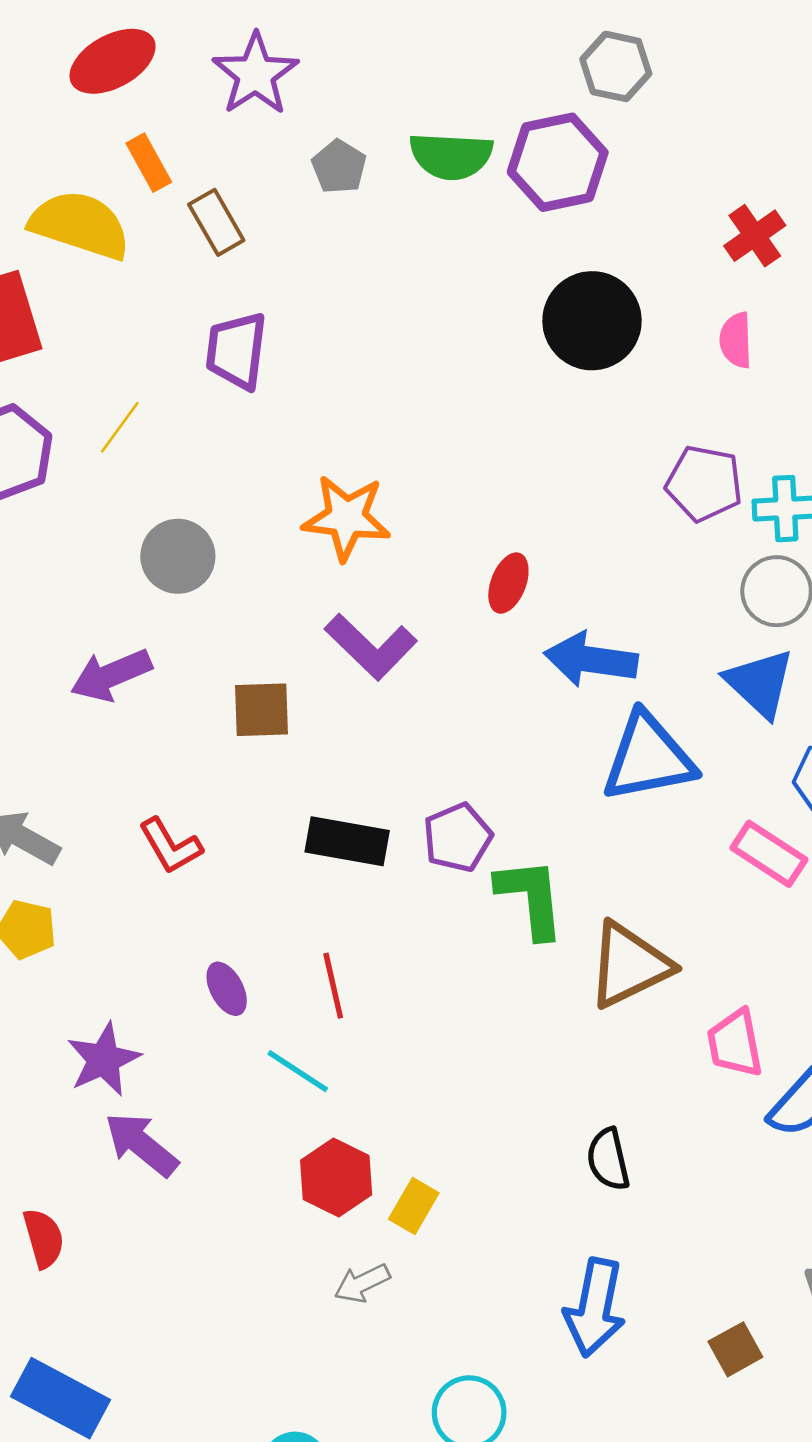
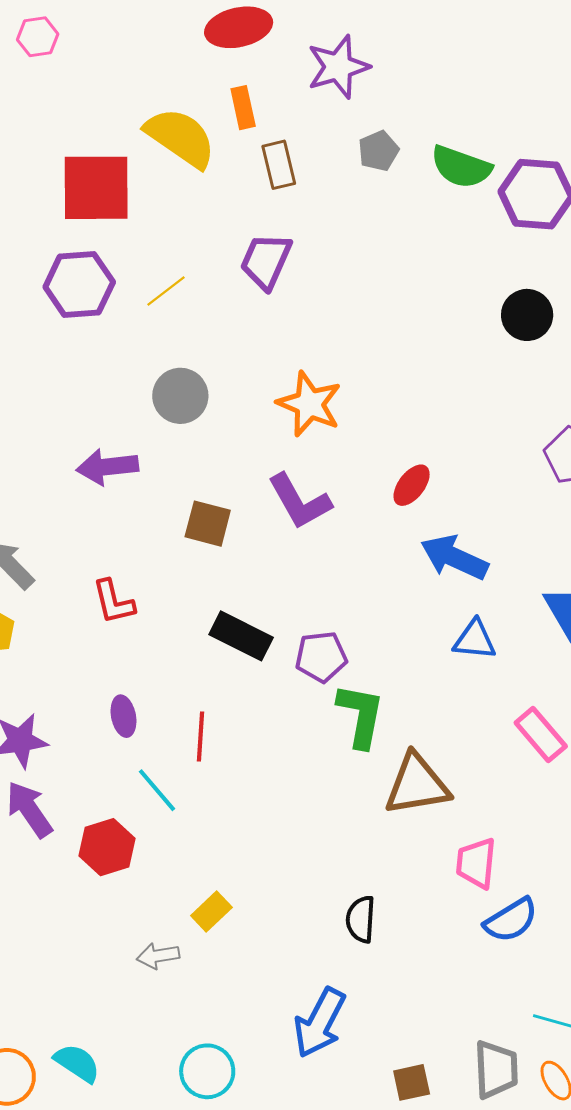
black circle: (592, 321) -> (527, 315), size x0.7
blue triangle: (648, 758) -> (475, 640), size x0.6
red hexagon: (336, 1178) -> (107, 847), moved

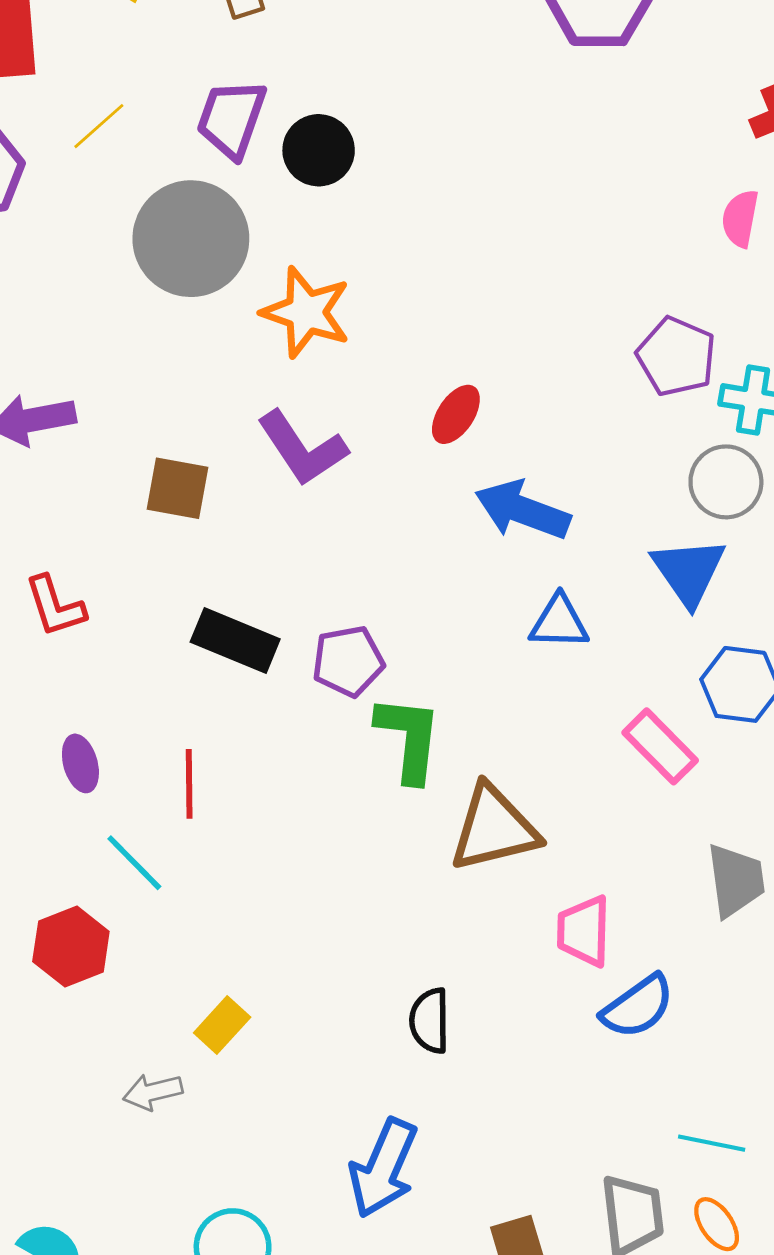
yellow line: (166, 291) -> (99, 126), moved
black circle: (527, 315) -> (319, 150), moved
gray circle: (180, 396) -> (191, 239), moved, size x1.5

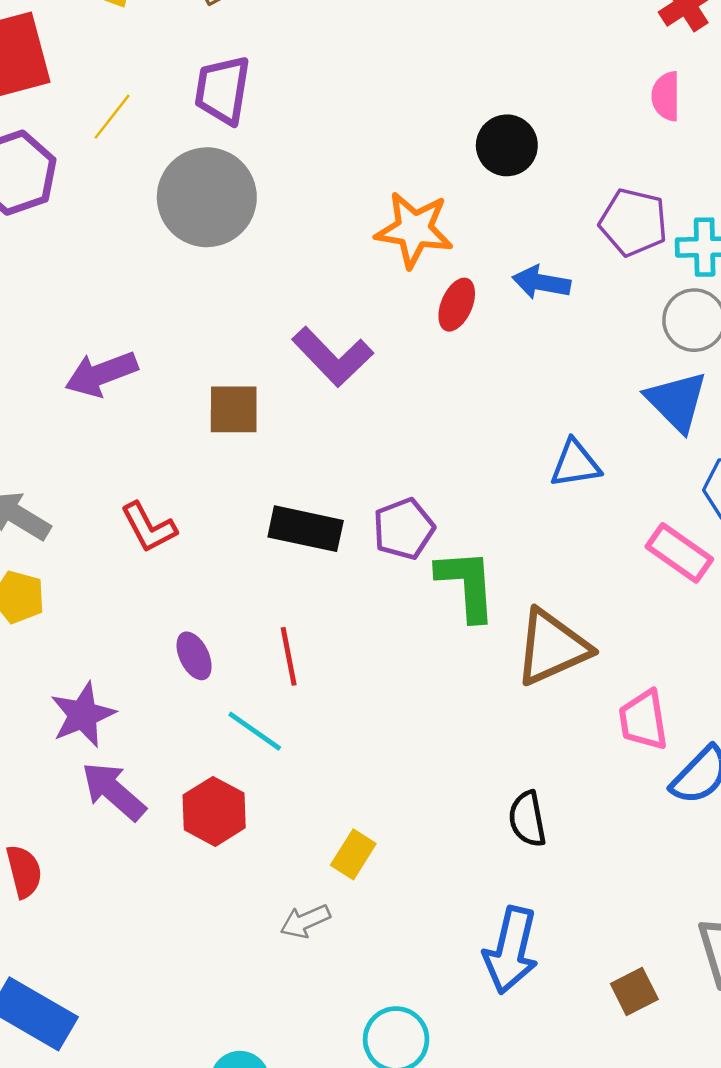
black circle: (319, 150) -> (507, 145), moved
orange star: (306, 312) -> (414, 230), moved
blue arrow: (523, 510) -> (541, 282), moved, size x0.7

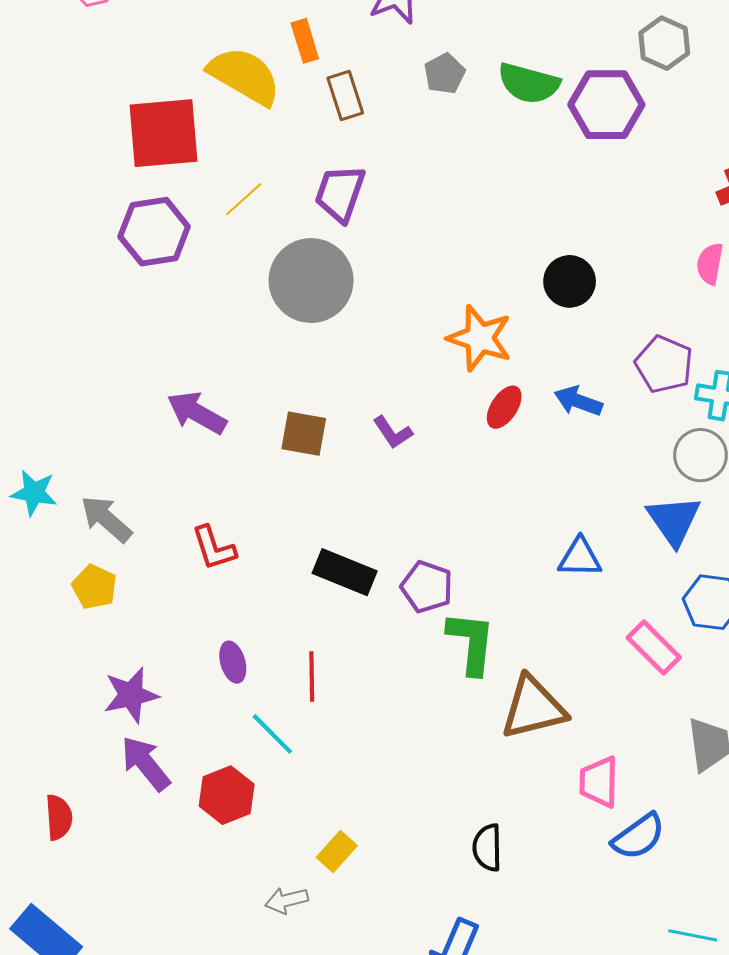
purple L-shape: (333, 357) -> (393, 432), size x0.6
purple arrow: (101, 374) -> (197, 413), turned 40
brown square: (234, 409) -> (304, 434), moved
purple pentagon: (404, 529) -> (427, 587), turned 30

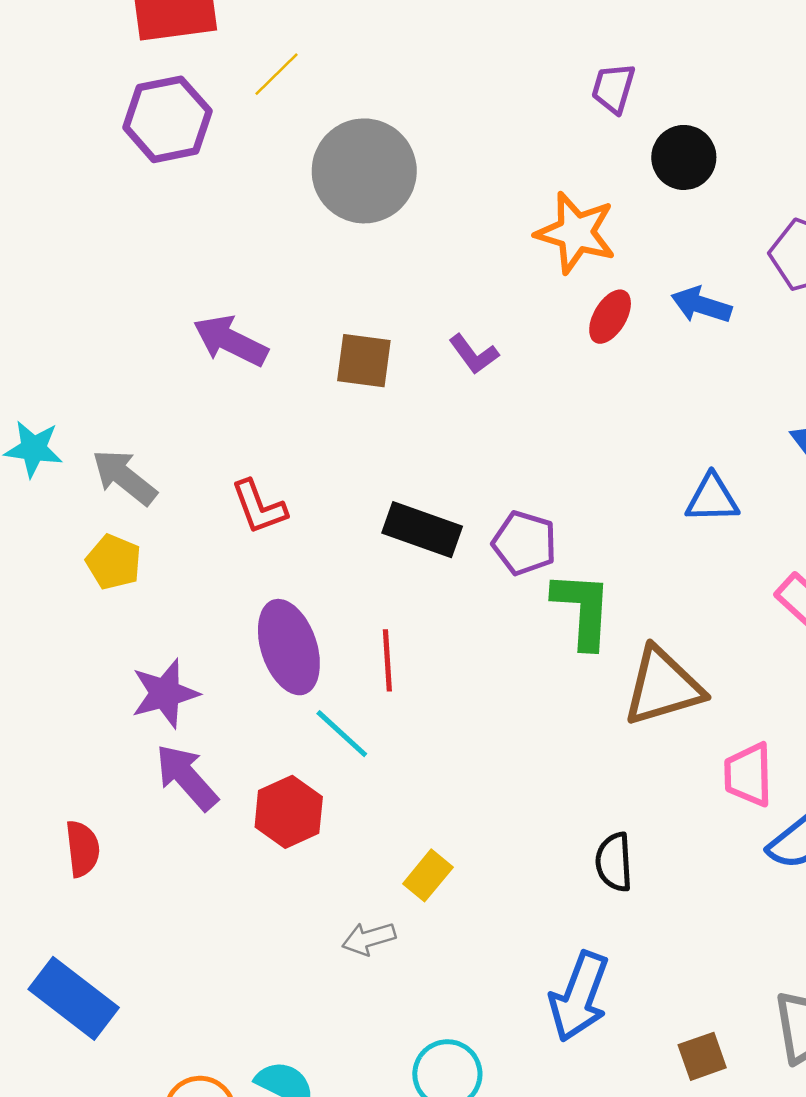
purple trapezoid: (340, 193) -> (613, 88), moved, size x0.7
purple ellipse: (233, 662) -> (289, 647), size x1.8

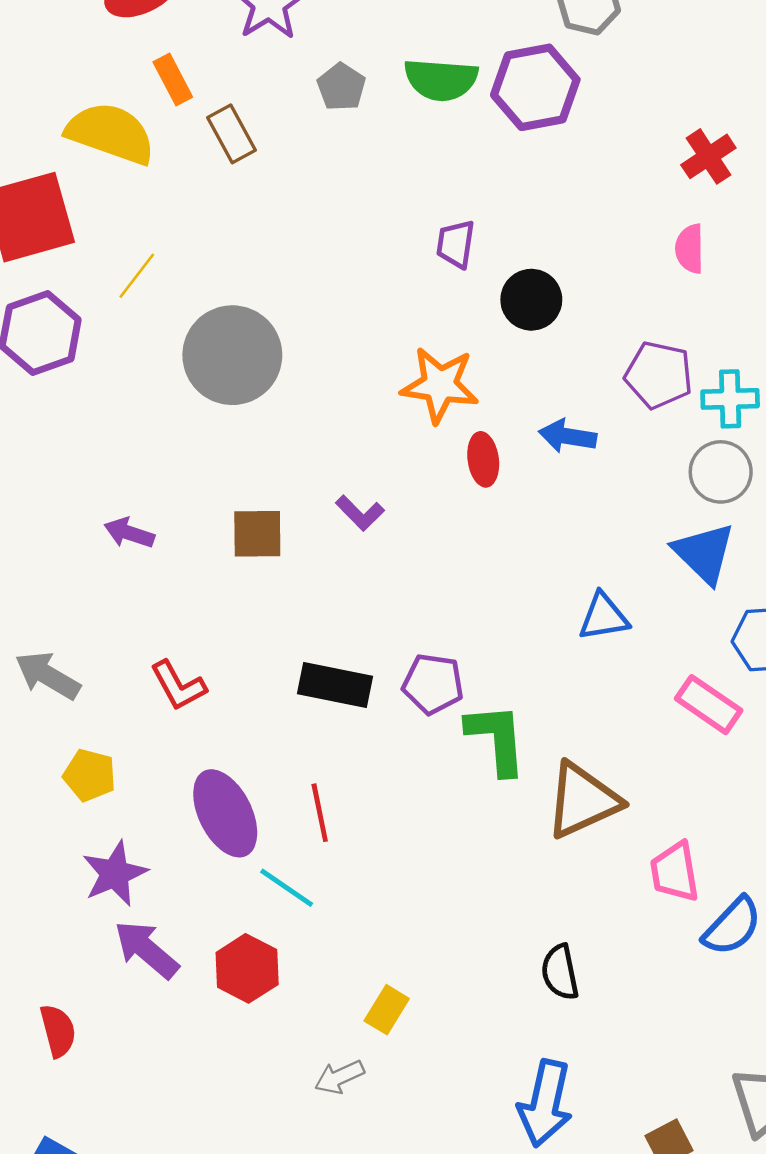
red ellipse: (610, 317) -> (483, 459), turned -30
purple arrow: (230, 341) -> (129, 533), size x0.7
yellow pentagon: (114, 562) -> (90, 775), moved

